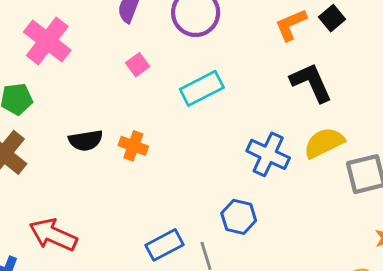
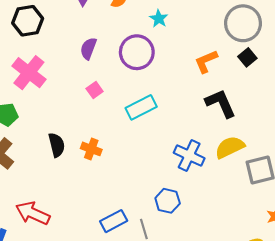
black square: (332, 18) -> (247, 57), moved
black semicircle: (86, 140) -> (57, 145), turned -95

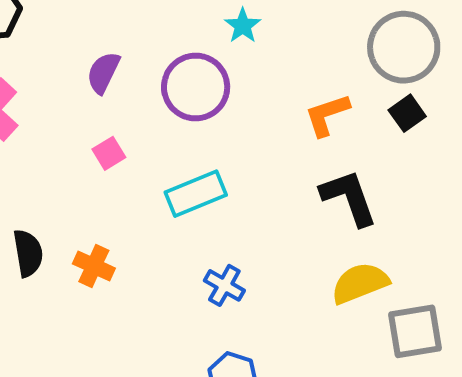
blue cross: (189, 156) -> (224, 285), moved, size x0.7

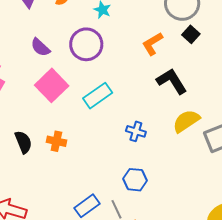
purple semicircle: (103, 73) -> (40, 47), turned -60
pink square: (109, 153) -> (52, 85), size x2.0
blue cross: (224, 285) -> (136, 131), moved

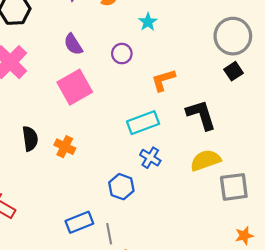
purple circle: (86, 44) -> (122, 54), size x0.6
orange L-shape: (152, 44) -> (163, 80), moved
cyan rectangle: (98, 96) -> (143, 123), moved
blue hexagon: (135, 180) -> (121, 187), moved

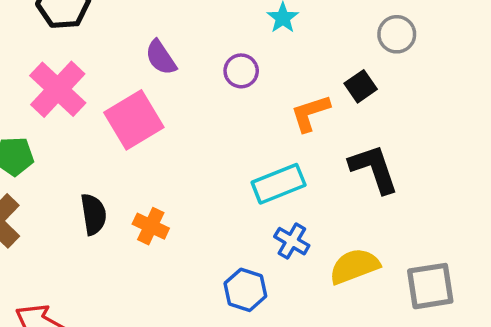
gray circle: (233, 36) -> (397, 34), moved, size x0.6
black square: (234, 71) -> (361, 86), moved
pink square: (75, 87) -> (134, 120), moved
yellow semicircle: (205, 160) -> (354, 266), moved

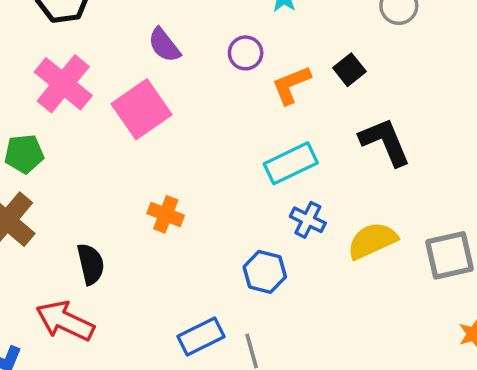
black square: (361, 86) -> (349, 70), moved
orange L-shape: (310, 113) -> (291, 85), moved
black semicircle: (93, 214) -> (91, 264), moved

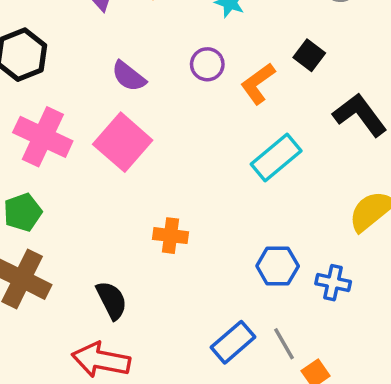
blue cross: (308, 220) -> (333, 283), moved

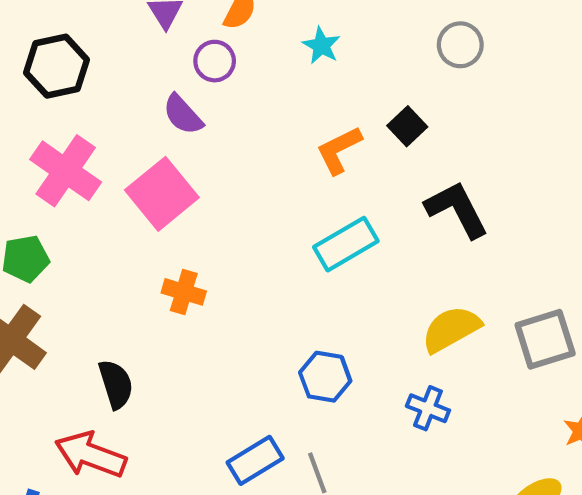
purple circle: (207, 64) -> (215, 61), moved
orange cross: (171, 236) -> (184, 292), moved
blue cross: (333, 283) -> (428, 408), moved

